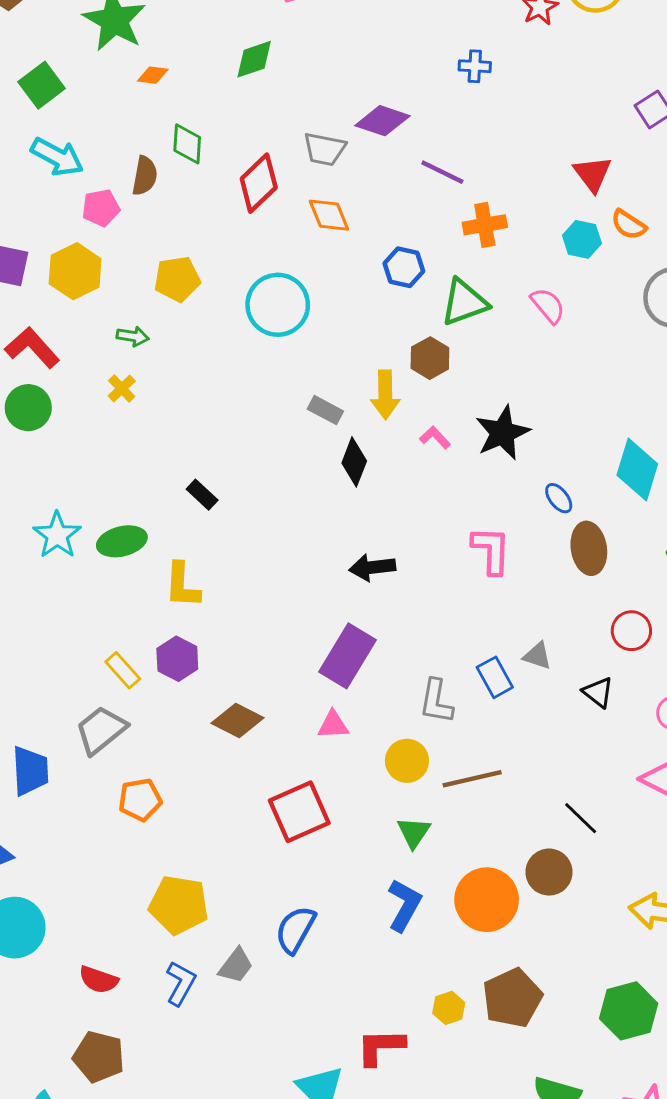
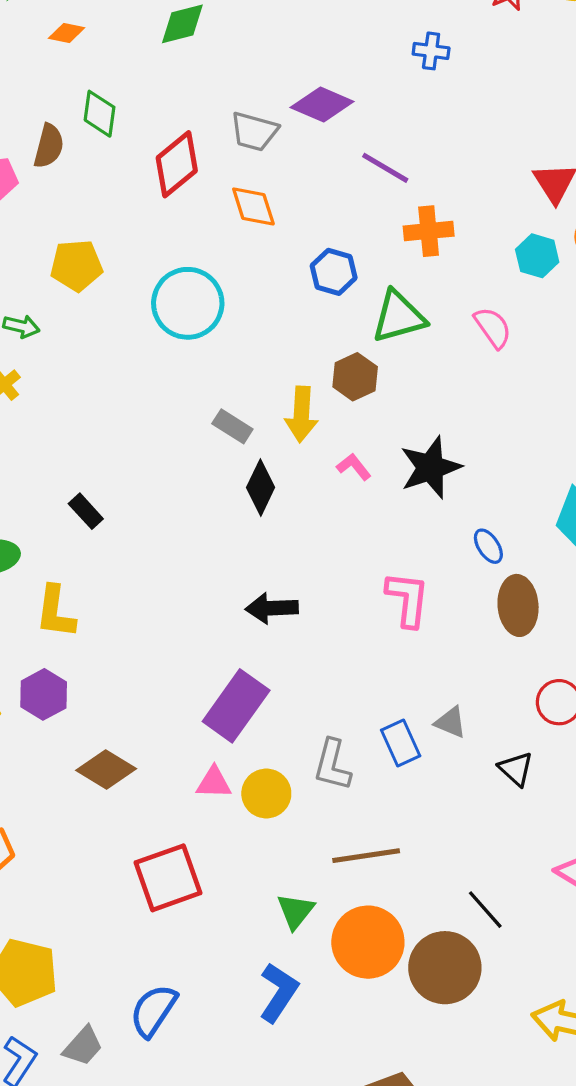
yellow circle: (407, 761) -> (266, 794), moved
brown circle: (549, 872) -> (445, 968), size x1.4
orange circle: (487, 900) -> (368, 942), moved

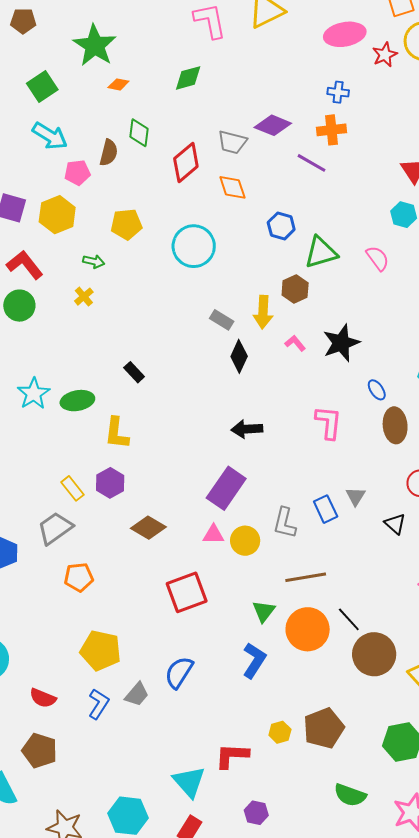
orange cross: (429, 231) -> (332, 130), moved
gray triangle: (451, 722) -> (355, 496), turned 40
black line: (485, 910) -> (349, 619), moved
brown circle: (445, 968) -> (374, 654), moved

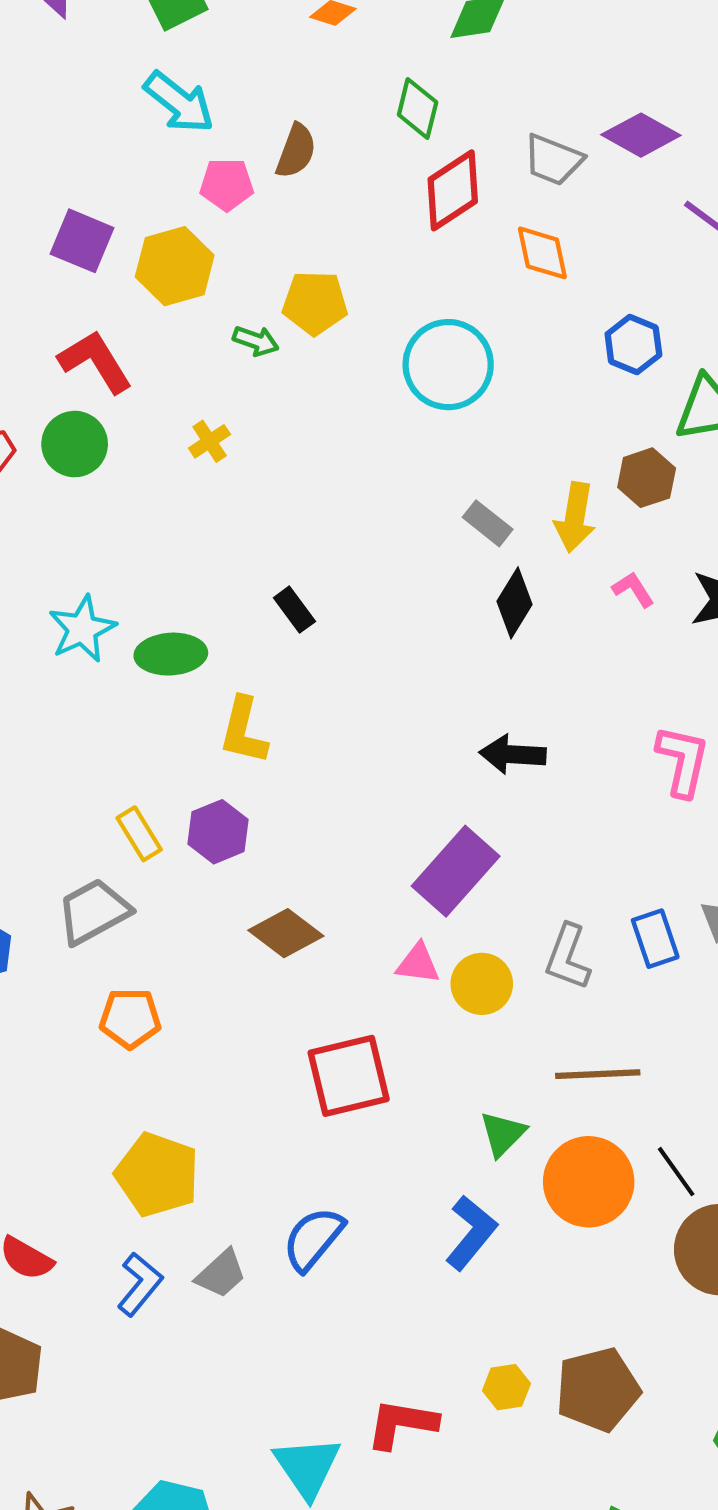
green diamond: (139, 133) -> (418, 108), moved
green arrow: (94, 261) -> (256, 341), moved

